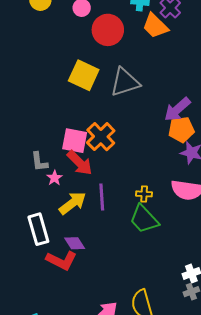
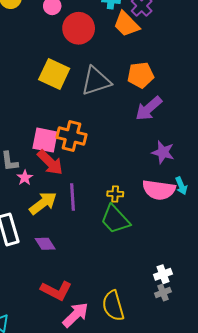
orange pentagon: (181, 130) -> (141, 75), moved
orange cross: (101, 137) -> (71, 136), turned -32
red L-shape: (62, 260) -> (56, 290), moved

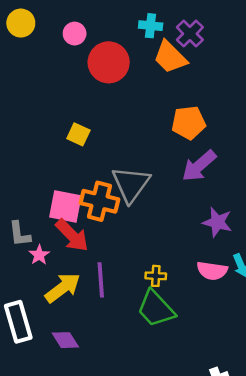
yellow square: (54, 74) -> (78, 134), moved, size x0.6
gray triangle: (96, 81) -> (131, 184), moved, turned -36
pink semicircle: (159, 190) -> (212, 271), size x0.7

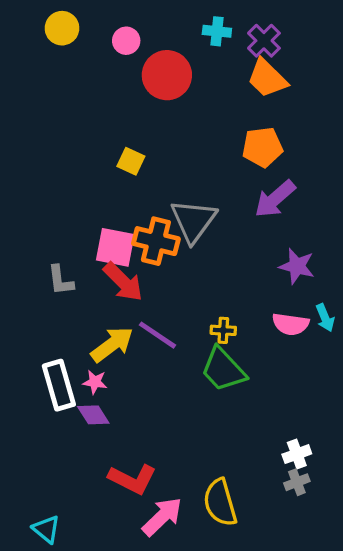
orange trapezoid: (170, 57) -> (267, 78), moved
pink star: (39, 255) -> (95, 382), moved, turned -30
purple line: (101, 280) -> (158, 335), turned -52
purple diamond: (65, 340) -> (93, 415), moved

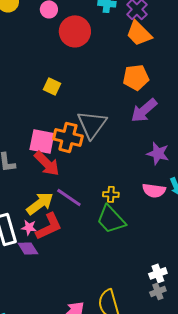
red L-shape: (132, 479) -> (49, 226), moved, turned -52

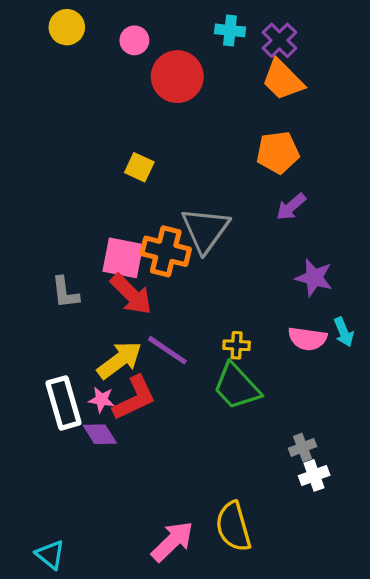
purple arrow: (144, 110) -> (291, 207), size x0.7
gray cross: (158, 291) -> (303, 447), moved

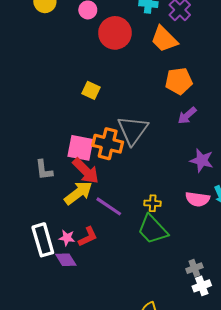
orange trapezoid: (283, 80) -> (164, 39), moved
yellow arrow: (120, 360) -> (78, 193), moved
red L-shape: (134, 398) -> (88, 237), size x0.7

